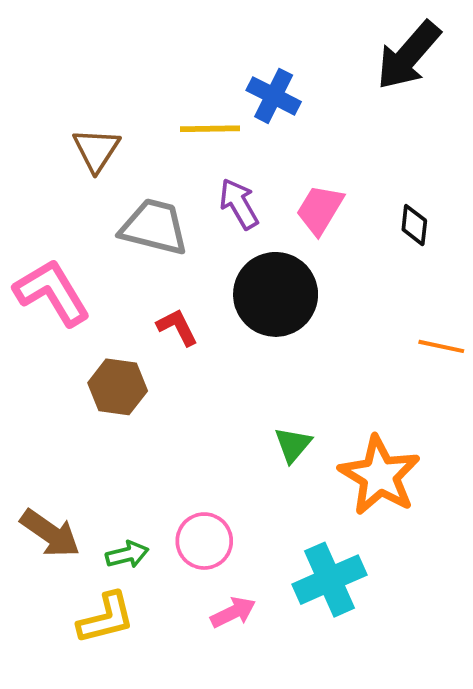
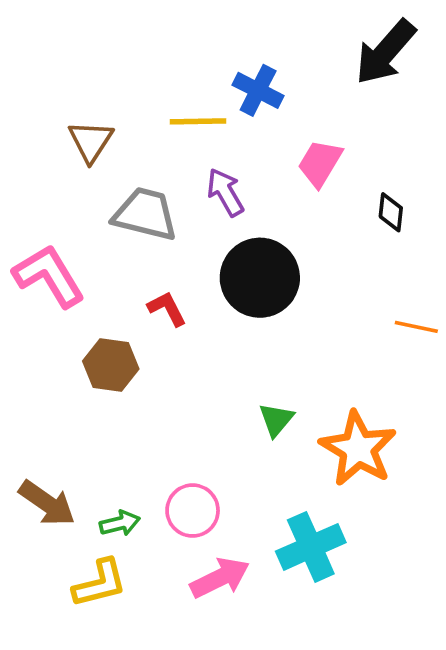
pink trapezoid: (320, 210) -> (320, 163), moved
pink arrow: (233, 612) -> (220, 578), size x1.4

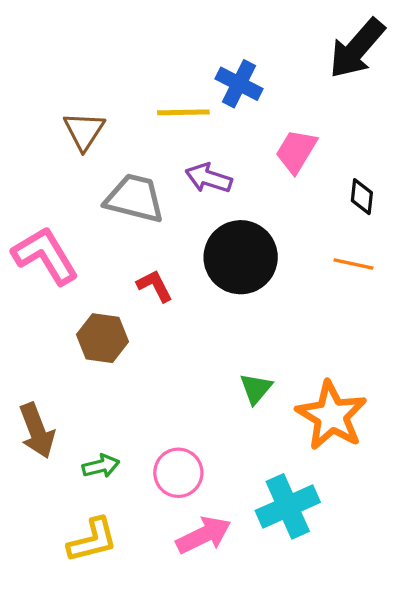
purple arrow: (225, 192) -> (209, 178), turned -42
orange line: (416, 327) -> (353, 264), moved
brown arrow: (47, 503) -> (37, 431), moved, turned 34
green arrow: (120, 523) -> (101, 466), moved

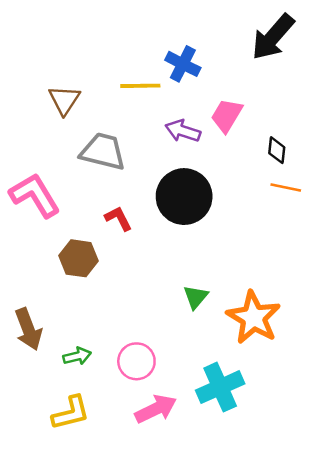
purple arrow: (209, 178) -> (183, 131), moved
orange line: (353, 264) -> (286, 188), moved

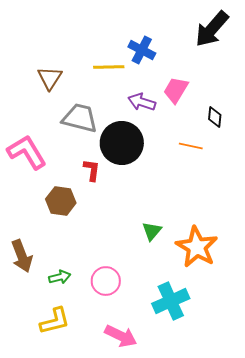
orange line: (286, 188) -> (191, 146), moved
black circle: (184, 197) -> (122, 143), moved
red L-shape: (118, 218) -> (92, 170), turned 35
pink arrow: (156, 409) -> (121, 336), moved, turned 52

